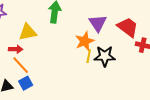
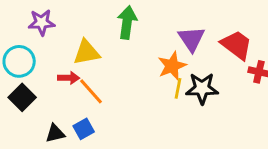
orange line: (21, 65) -> (91, 91), moved

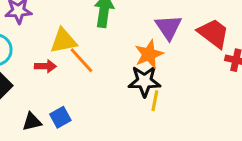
yellow line: (178, 88) -> (155, 101), moved
black star: (202, 88) -> (144, 81), moved
orange line: (91, 91) -> (81, 60), moved

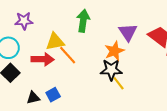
red arrow: (45, 66) -> (43, 59), size x1.5
yellow line: (155, 101) -> (119, 83), turned -48

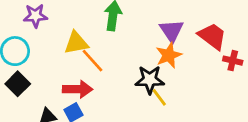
orange star: (114, 51) -> (169, 55), moved
red arrow: (43, 59) -> (78, 89), moved

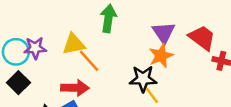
purple star: (35, 16) -> (35, 48), moved

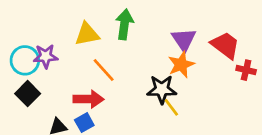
yellow triangle: (74, 44) -> (87, 34), moved

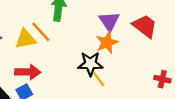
yellow triangle: (87, 34) -> (25, 39), moved
orange line: (104, 70) -> (41, 32), moved
red cross: (246, 70) -> (162, 79), moved

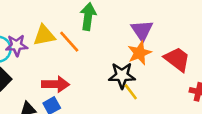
red trapezoid: (145, 26) -> (177, 59), moved
yellow triangle: (25, 39) -> (44, 35), moved

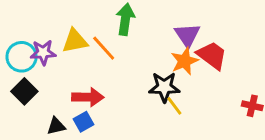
red trapezoid: (177, 59) -> (212, 55), moved

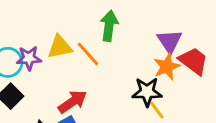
red arrow: (88, 97) -> (72, 102), turned -36

